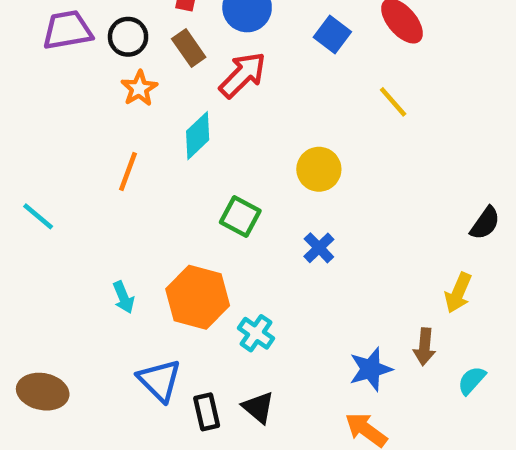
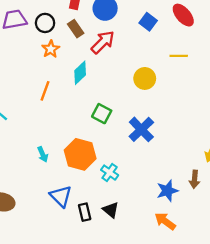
yellow line: (393, 102) -> (179, 56), turned -48
yellow circle: (319, 169) -> (145, 78), moved
blue cross: (319, 248) -> (141, 129), size x1.6

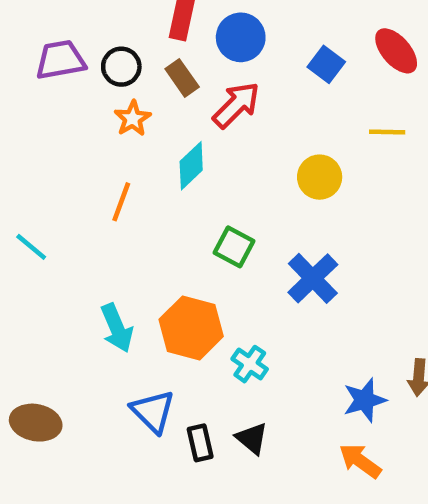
cyan arrow: (43, 154) -> (117, 328), size x1.5

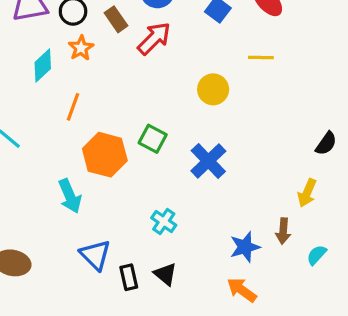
cyan diamond: (191, 166) -> (43, 65), moved
orange hexagon: (191, 328) -> (105, 155), moved

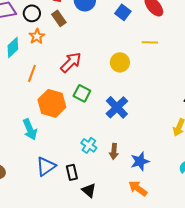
red arrow: (154, 38) -> (71, 62), moved
brown arrow: (283, 231) -> (114, 151), moved
blue triangle: (95, 255) -> (46, 166), turned 40
black triangle: (165, 274) -> (89, 190), moved
black rectangle: (129, 277) -> (72, 172), moved

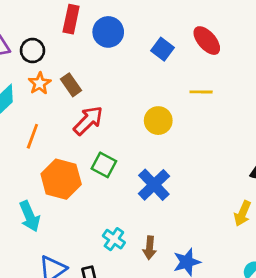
brown rectangle: (59, 18) -> (71, 85), moved

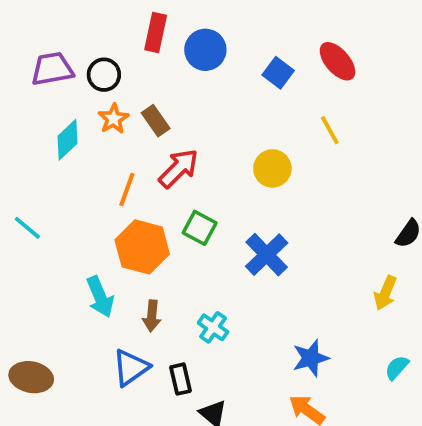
yellow line: (201, 92) -> (330, 130), turned 60
orange line: (32, 136) -> (127, 190), moved
brown arrow: (150, 248) -> (152, 316), moved

